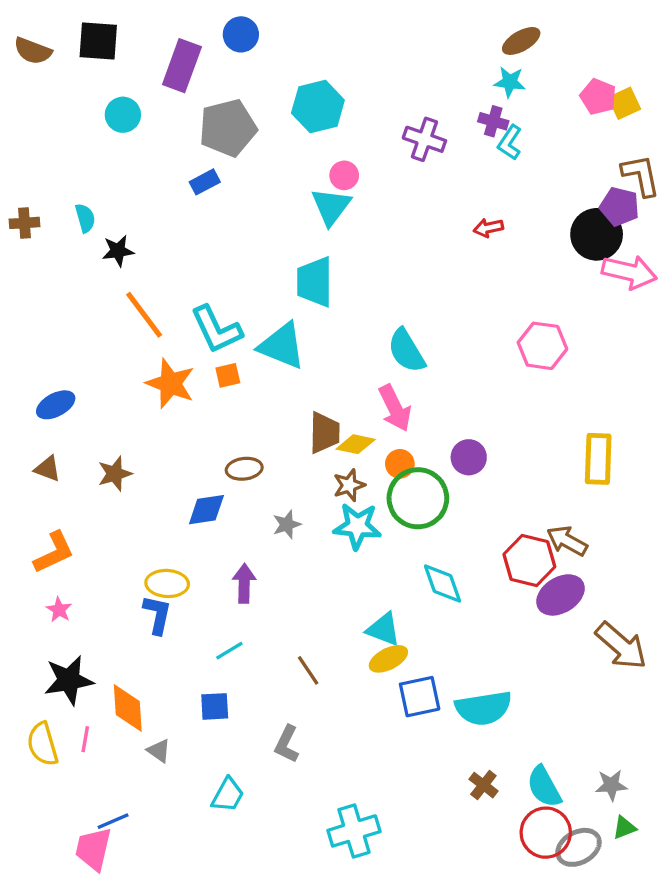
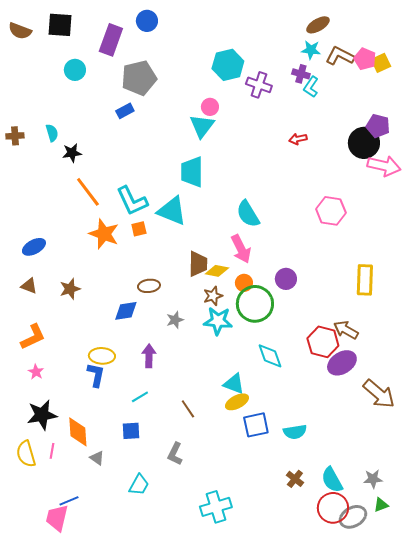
cyan hexagon: (318, 107) -> (228, 65), moved
brown L-shape: (641, 175) -> (340, 56), moved, turned -52
cyan semicircle: (483, 708) -> (295, 432), size x0.7

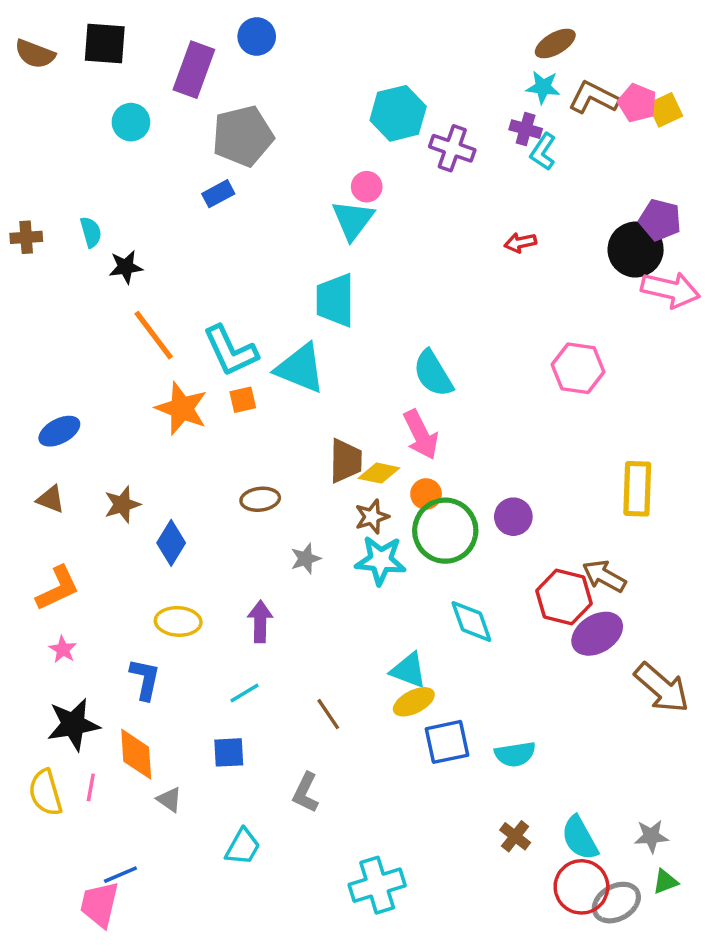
purple circle: (286, 279) -> (513, 517), moved
blue diamond: (126, 311) -> (171, 543), moved, turned -50
blue L-shape: (96, 375) -> (145, 679), moved

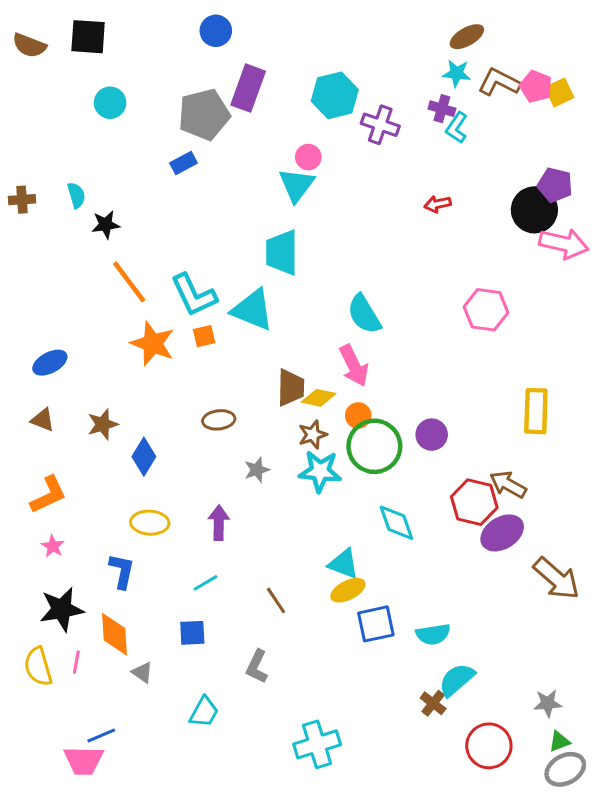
purple rectangle: (194, 70) -> (248, 88), moved
cyan semicircle: (580, 838) -> (457, 680), moved, turned 78
gray ellipse: (616, 903) -> (565, 769), moved
pink trapezoid: (100, 904) -> (84, 761), turned -102

